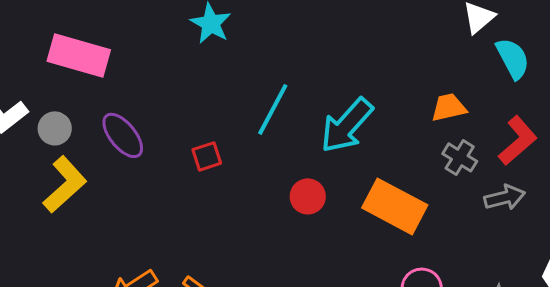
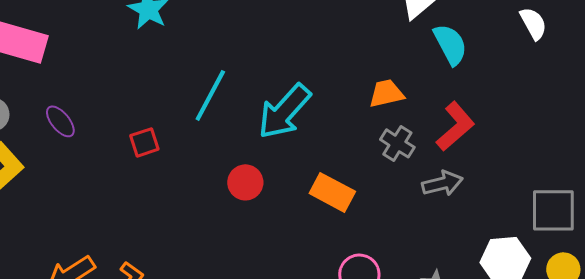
purple ellipse: (123, 135) -> (60, 121), size x0.7
orange rectangle: (395, 206) -> (332, 192), size x0.7

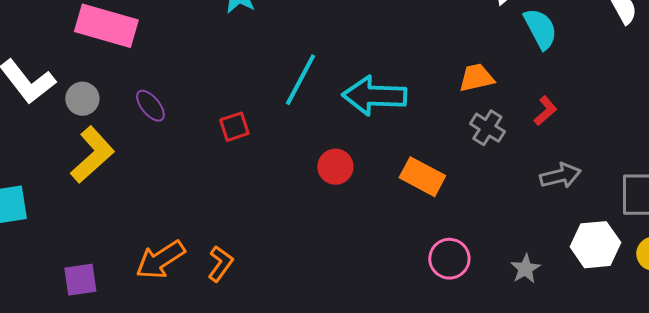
cyan arrow: (284, 111) -> (374, 96), turned 50
red L-shape: (455, 126) -> (545, 111), size x0.6
gray arrow: (442, 183) -> (560, 176), moved

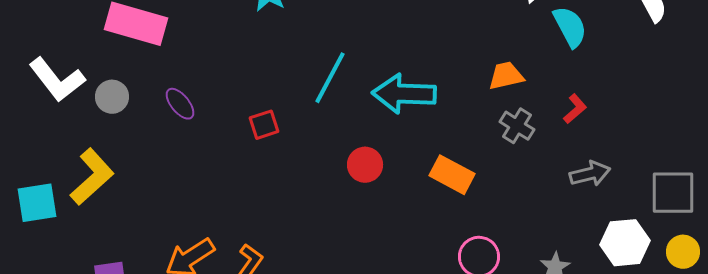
yellow L-shape: (92, 155) -> (92, 177), moved

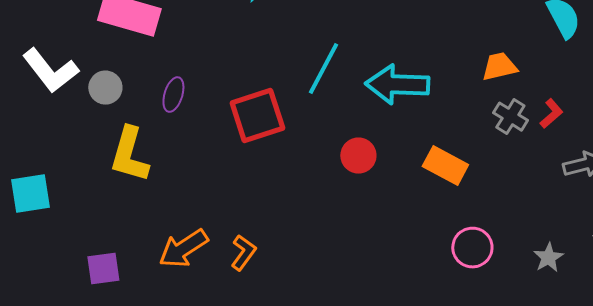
purple ellipse: (180, 104) -> (173, 95), turned 56
red L-shape: (575, 109) -> (551, 114), moved
red square: (264, 125) -> (257, 116), size x1.8
yellow L-shape: (92, 177) -> (129, 155), moved, turned 148

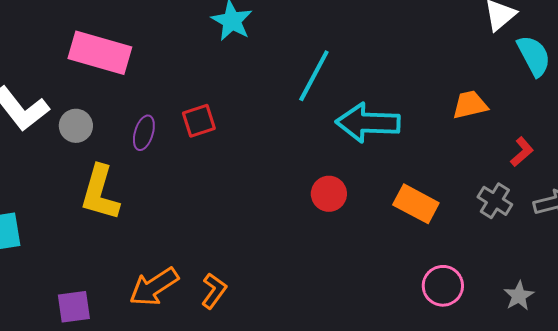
cyan line: (323, 69) -> (314, 76), moved
red square: (257, 116) -> (199, 121), moved, size x0.6
gray cross: (510, 117) -> (495, 201), moved

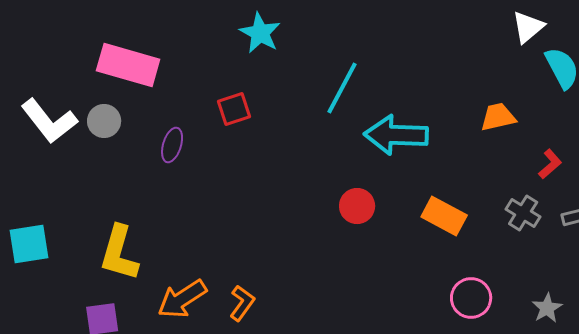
red square: (199, 121) -> (234, 109), moved
gray circle: (76, 126) -> (104, 121), moved
yellow L-shape: (100, 193) -> (119, 253), moved

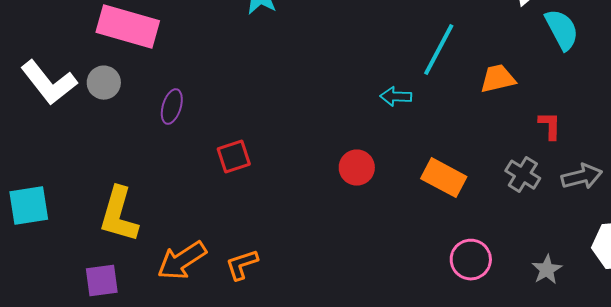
cyan line: (342, 88) -> (439, 50), moved
red square: (234, 109) -> (234, 157), moved
cyan arrow: (396, 135) -> (396, 97), size x0.5
red L-shape: (550, 164) -> (550, 126), turned -48
orange L-shape: (242, 303) -> (242, 265), turned -144

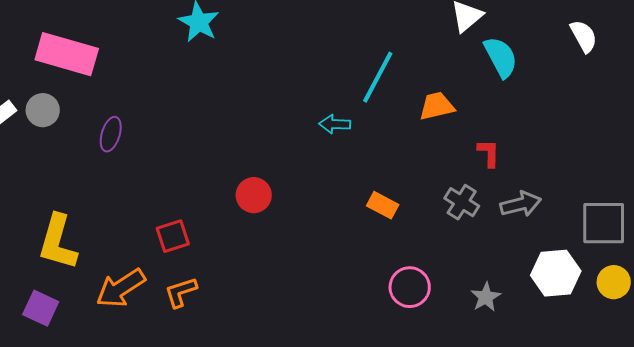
red square: (234, 157) -> (173, 236), moved
red circle: (357, 168) -> (254, 195), moved
orange rectangle: (444, 178) -> (383, 205), size x0.7
purple square: (102, 281) -> (41, 308), turned 33

